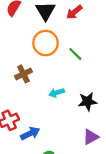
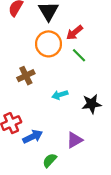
red arrow: (74, 12) -> (75, 33), moved
purple triangle: (91, 137) -> (75, 140), moved

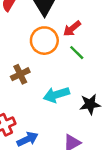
cyan arrow: (60, 95) -> (56, 95), size x1.5

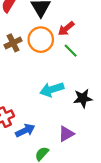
brown cross: (20, 74) -> (13, 43), moved

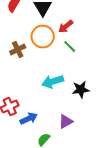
brown cross: (13, 43) -> (18, 50), moved

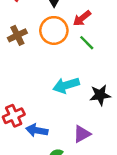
brown cross: (18, 50) -> (17, 35), moved
blue arrow: (29, 118) -> (37, 130), turned -144

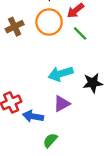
purple triangle: (82, 134) -> (62, 104), moved

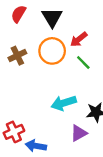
purple triangle: (62, 104) -> (79, 133), moved

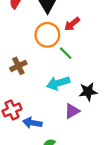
brown cross: (17, 56) -> (18, 66), moved
green line: (83, 62) -> (66, 53), moved

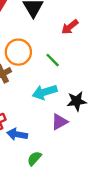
red arrow: (72, 24) -> (70, 27), moved
orange circle: (47, 35) -> (18, 52), moved

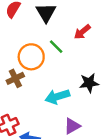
green line: (53, 60) -> (56, 47), moved
black star: (77, 101) -> (89, 83), moved

